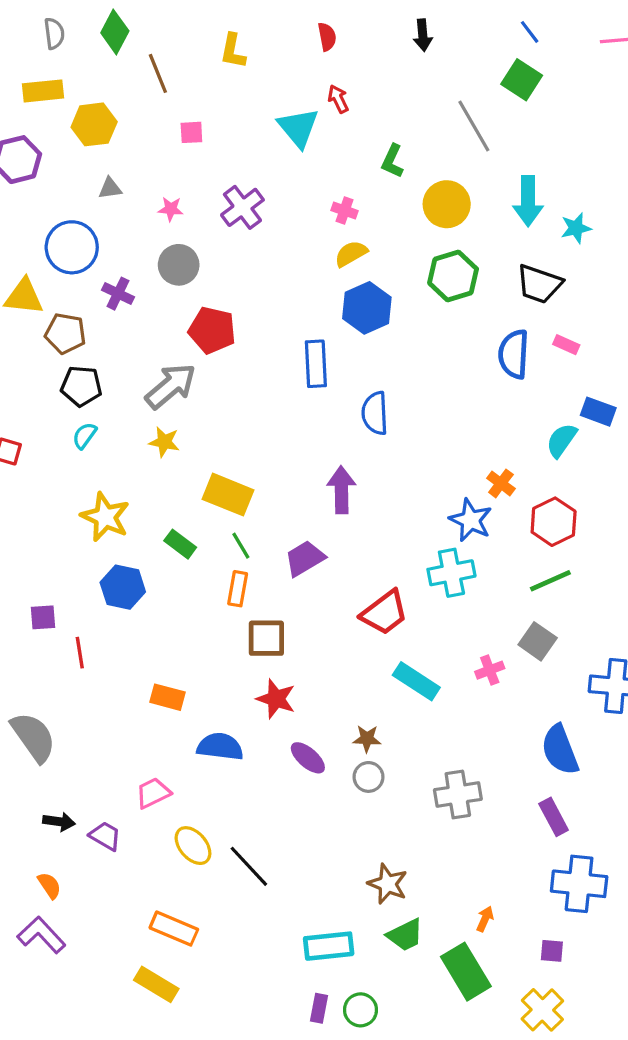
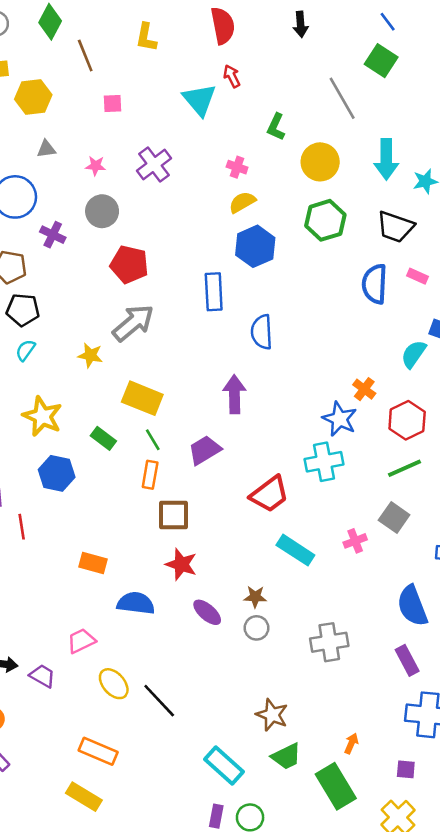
red semicircle: (327, 37) -> (223, 26), size x1.6
gray arrow: (171, 386) -> (133, 323), moved
cyan rectangle: (329, 946) -> (224, 765), turned 48

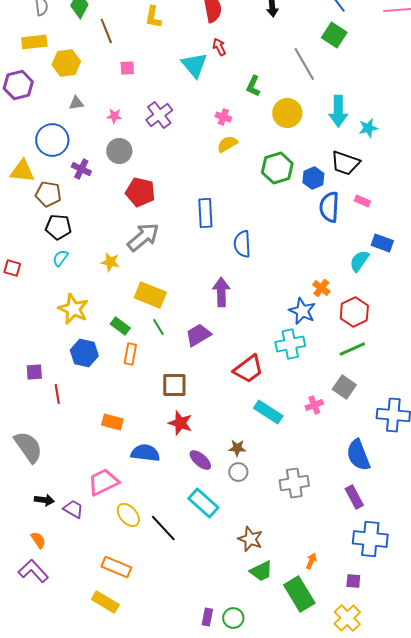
green hexagon: (325, 220) -> (277, 168), moved
blue hexagon: (255, 246) -> (313, 178), moved, size x0.7
orange rectangle: (150, 475) -> (130, 354), moved
pink trapezoid: (81, 641) -> (103, 482), size x1.4
cyan rectangle: (224, 765) -> (203, 503), moved

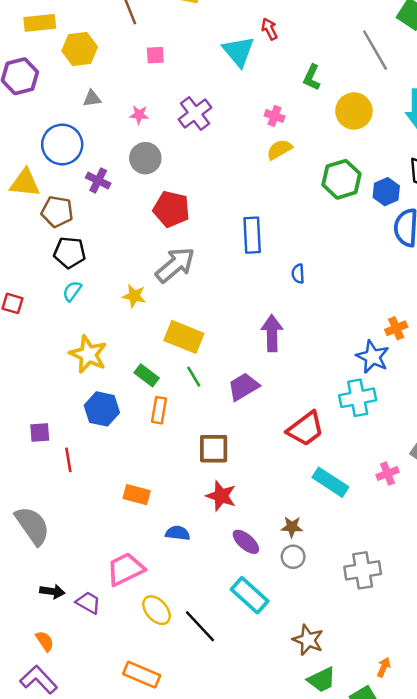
blue semicircle: (242, 244) -> (298, 274), size x0.6
orange cross: (321, 288) -> (396, 328), turned 30
blue semicircle: (145, 453) -> (178, 533), size x0.7

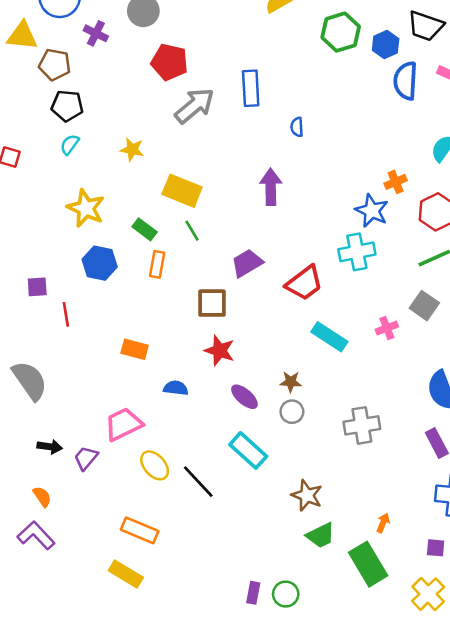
gray arrow: (175, 265) -> (195, 106), moved
purple trapezoid: (243, 387) -> (247, 263), moved
purple trapezoid: (88, 603) -> (86, 458), turned -80

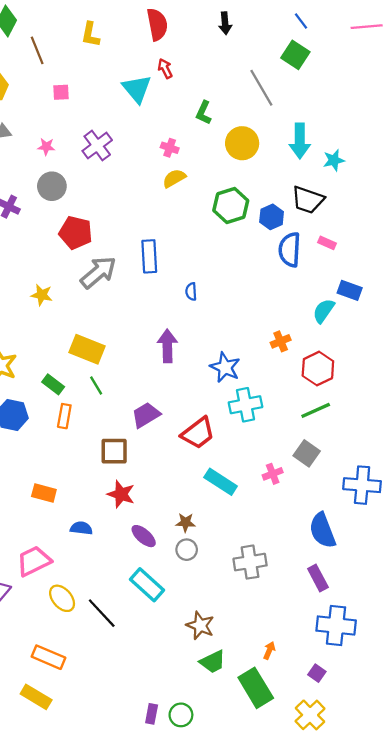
yellow star: (132, 149) -> (42, 295), moved
blue star: (372, 211) -> (225, 367), moved
purple square: (436, 548) -> (317, 673), turned 30

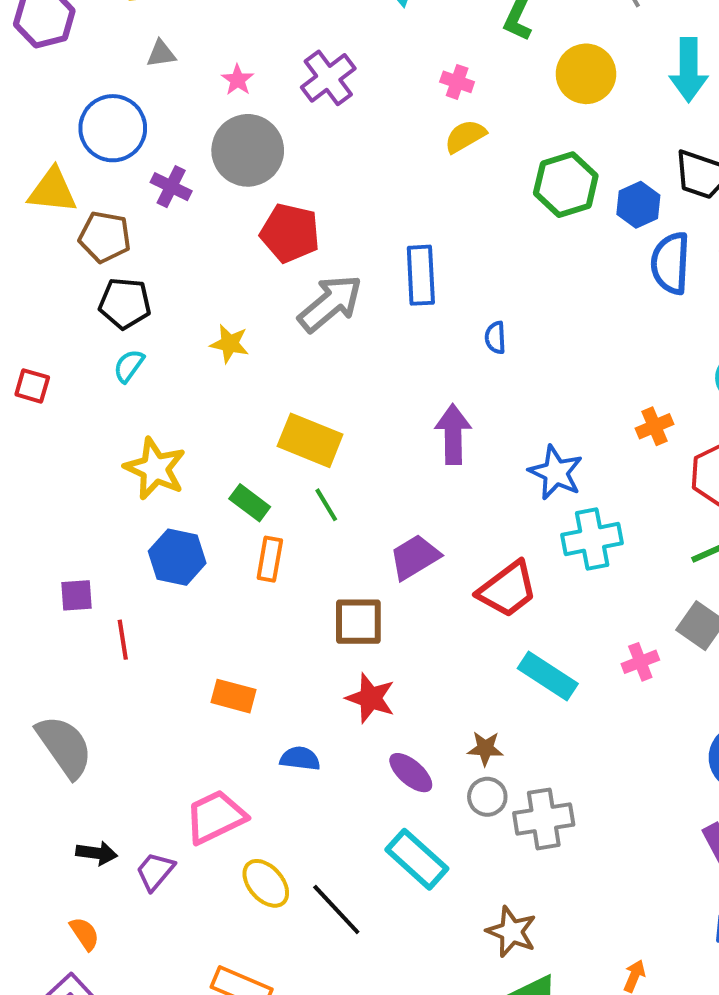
pink star: (46, 147) -> (238, 80), turned 30
gray circle: (52, 186) -> (248, 150), size x1.4
gray cross: (250, 562) -> (544, 819), moved

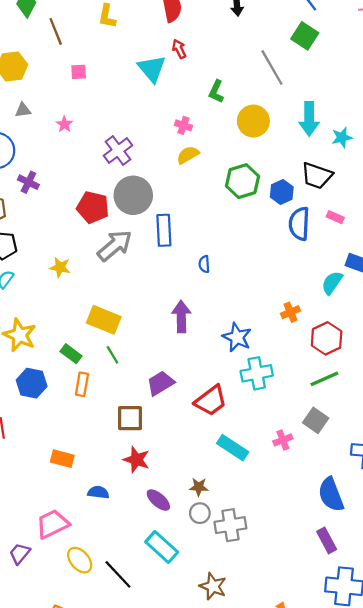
purple cross: (328, 78) -> (118, 151), moved
gray circle: (248, 150) -> (133, 195), moved

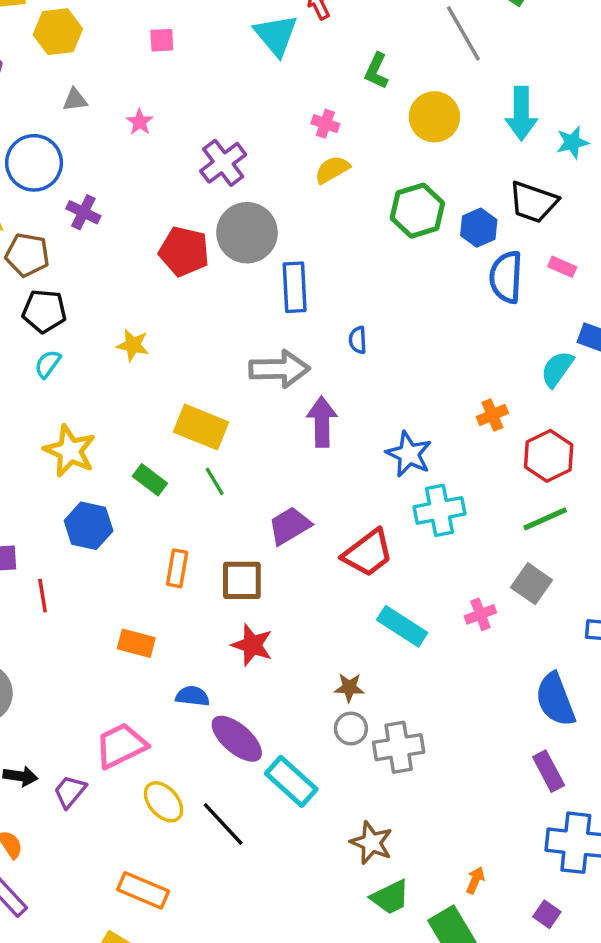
gray arrow: (115, 246) -> (279, 369), moved, turned 39
orange rectangle: (82, 384) -> (177, 568), moved
purple ellipse: (158, 500) -> (237, 739), moved, size x1.4

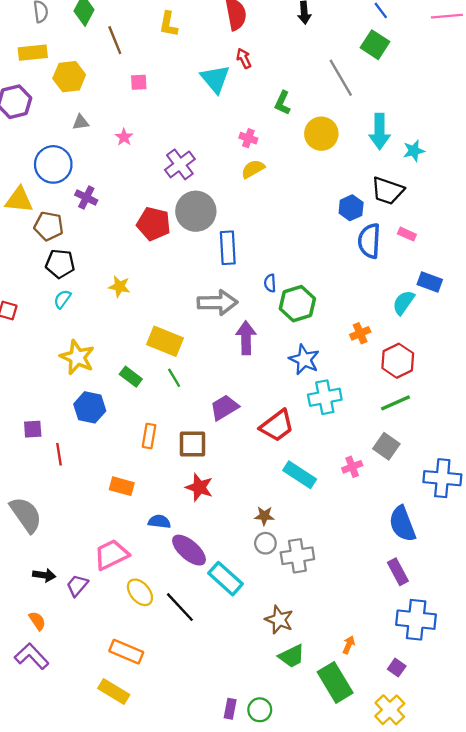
green hexagon: (417, 211) -> (297, 304), moved

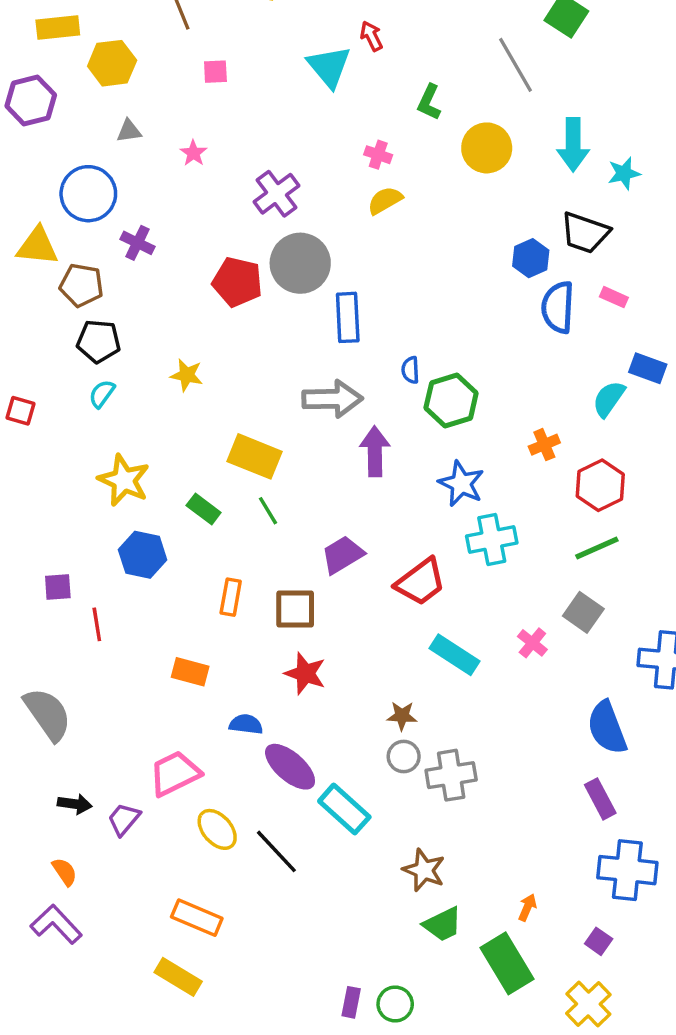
pink cross: (352, 467) -> (532, 643), turned -30

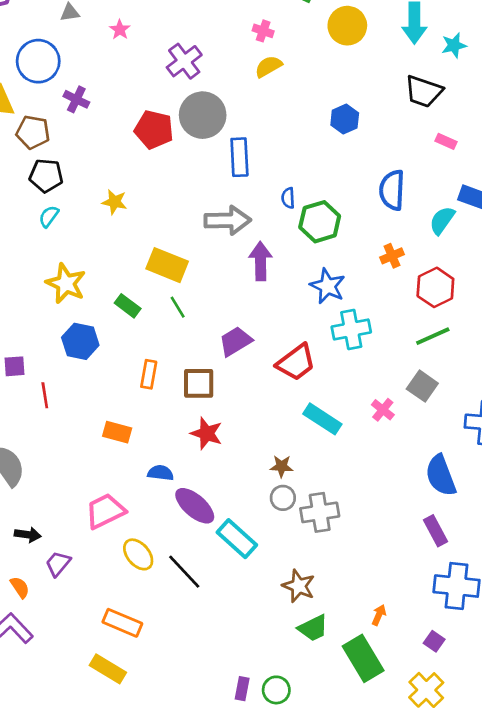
blue hexagon: (531, 258) -> (345, 119), moved
blue semicircle: (558, 307) -> (392, 190), moved
purple trapezoid: (124, 819) -> (58, 564), moved

